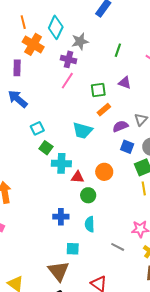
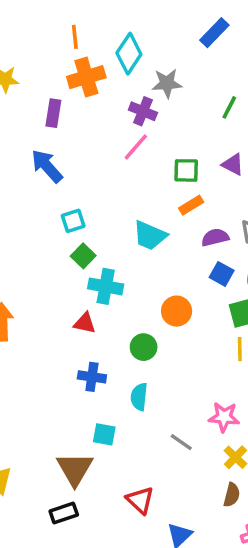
orange cross: (33, 44) -> (86, 77), turned 35
red triangle: (78, 177) -> (85, 323), moved

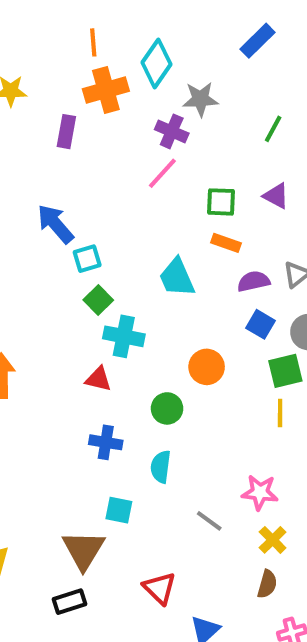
blue arrow: (47, 166) -> (55, 224), moved
orange rectangle: (191, 205) -> (226, 243), turned 50
cyan trapezoid: (150, 236) -> (177, 278), turned 42

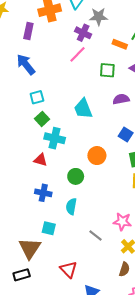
blue arrow: (55, 224) -> (26, 64), moved
orange rectangle: (226, 243) -> (120, 44), moved
purple semicircle: (254, 281) -> (121, 99), moved

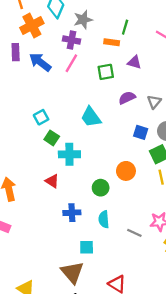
blue arrow: (26, 64) -> (40, 62), moved
orange circle: (97, 156) -> (126, 171), moved
red triangle: (41, 160) -> (52, 181), moved, turned 32
gray line: (95, 236) -> (134, 233), moved

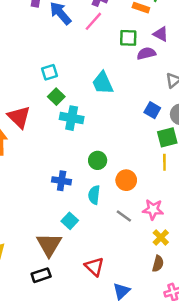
purple semicircle: (127, 98) -> (146, 53), moved
orange circle: (126, 171) -> (126, 180), moved
red triangle: (52, 181) -> (19, 117), moved, size x1.5
cyan square: (87, 247) -> (70, 221), turned 32

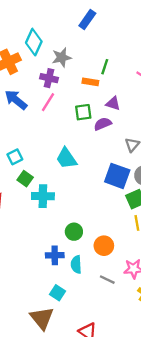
blue square: (152, 110) -> (117, 176), size x1.6
blue cross: (62, 181) -> (55, 255), moved

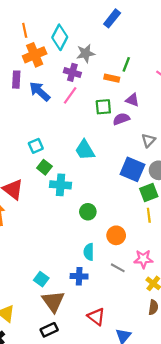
green circle: (74, 232) -> (88, 212), moved
blue cross: (55, 255) -> (79, 276), moved
cyan square: (57, 293) -> (41, 279), moved

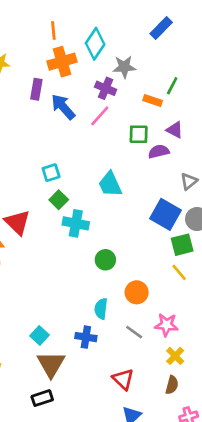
yellow line: (149, 215) -> (179, 272), turned -40
red triangle: (96, 317) -> (123, 379), moved

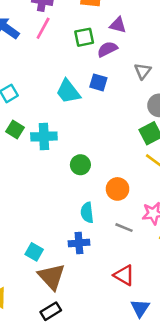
green square: (59, 200) -> (15, 129), moved
blue square: (165, 214) -> (98, 82), moved, size x0.6

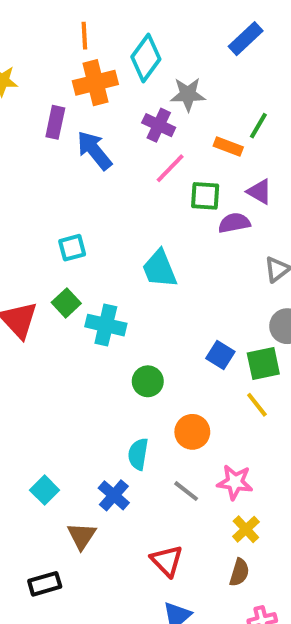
pink line: (43, 28) -> (170, 168), moved
blue square: (98, 82) -> (220, 355), moved
blue cross: (79, 243) -> (114, 495), turned 30
brown triangle: (52, 277) -> (82, 536), moved, size x0.7

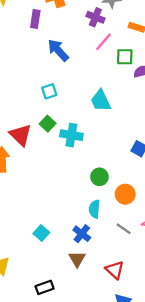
blue arrow: (94, 150) -> (58, 50), moved
green circle: (148, 381) -> (99, 177), moved
brown triangle: (82, 536) -> (77, 259), moved

